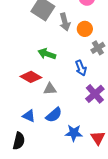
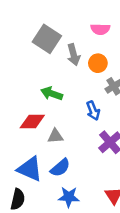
red diamond: (31, 77) -> (32, 122), turned -30
blue triangle: (29, 116) -> (30, 169), size x1.6
blue star: (74, 133) -> (69, 197), moved

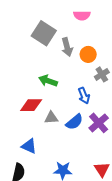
pink semicircle: (100, 29) -> (82, 15), moved
blue semicircle: (60, 168) -> (74, 122), moved
blue triangle: (30, 169) -> (29, 146), size x0.7

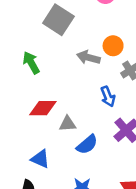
gray arrow: (67, 47) -> (88, 57), moved, turned 120
green arrow: (48, 81) -> (31, 63), moved, turned 42
blue semicircle: (74, 122) -> (87, 145), moved

